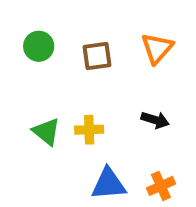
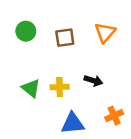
black arrow: (155, 120) -> (93, 81), moved
orange cross: (161, 186) -> (114, 116), moved

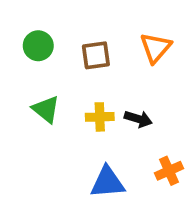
yellow cross: (60, 87) -> (100, 117), moved
green triangle: (31, 88) -> (46, 109), moved

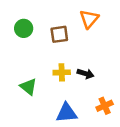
orange triangle: (156, 48) -> (89, 19), moved
green triangle: (46, 109) -> (28, 87), moved

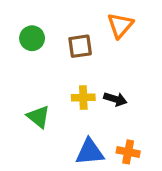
orange cross: (105, 106) -> (128, 152), moved, turned 35

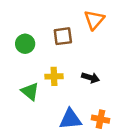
green circle: (32, 38) -> (25, 44), moved
yellow cross: (83, 97) -> (54, 76), moved

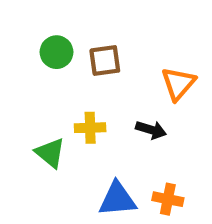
orange triangle: (94, 20) -> (178, 84), moved
green circle: (25, 44) -> (57, 52), moved

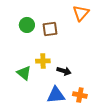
orange triangle: (178, 84) -> (81, 13), moved
black arrow: (151, 130) -> (64, 71), moved

